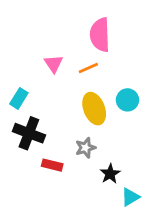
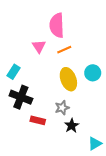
pink semicircle: (100, 35) -> (57, 25), moved
black star: (110, 174) -> (72, 126), moved

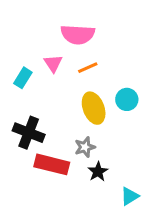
pink semicircle: (57, 25) -> (78, 34), turned -85
cyan rectangle: (14, 72) -> (23, 78), moved
red rectangle: (38, 120) -> (52, 164), size x1.6

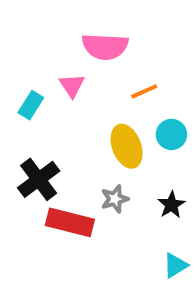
orange line: (88, 68) -> (144, 91), moved
black cross: (29, 133) -> (39, 179), turned 32
black star: (98, 172) -> (171, 205), moved

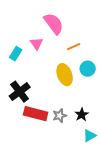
pink semicircle: (105, 47) -> (54, 24), turned -130
gray star: (115, 199) -> (60, 116), moved
black star: (171, 205) -> (82, 115), moved

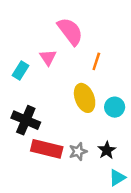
orange line: (74, 47) -> (96, 61), turned -48
cyan circle: (88, 69) -> (115, 107), moved
black cross: (20, 92) -> (26, 120), turned -30

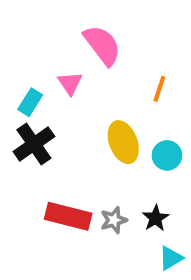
orange line: (96, 61) -> (159, 89), moved
black cross: (26, 120) -> (34, 144), moved, turned 32

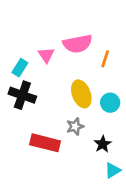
pink semicircle: (102, 45) -> (78, 44), moved, turned 116
black cross: (34, 144) -> (22, 95), turned -36
gray star: (114, 220) -> (75, 126), moved

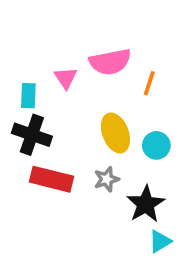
cyan rectangle: (20, 68) -> (28, 96), turned -30
red rectangle: (45, 143) -> (51, 179), moved
black star: (103, 144) -> (146, 204), size x1.5

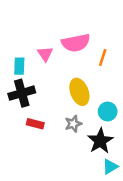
black cross: (32, 135) -> (22, 93), turned -35
cyan circle: (156, 145) -> (108, 111), moved
red rectangle: (51, 179) -> (35, 124), size x0.6

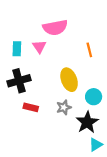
pink semicircle: (76, 43) -> (55, 27), moved
orange line: (103, 58) -> (89, 50), turned -32
cyan rectangle: (19, 66) -> (17, 49), moved

